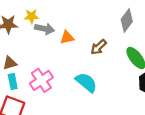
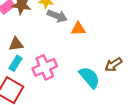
brown arrow: (99, 47) -> (113, 65), moved
cyan rectangle: (13, 82) -> (16, 63), turned 32

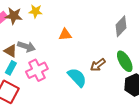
gray arrow: (57, 16) -> (26, 46), moved
brown triangle: (16, 44) -> (10, 51), turned 40

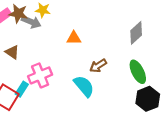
gray arrow: (26, 46) -> (31, 22), moved
brown arrow: (98, 65) -> (98, 66), moved
cyan rectangle: (11, 68) -> (22, 89), moved

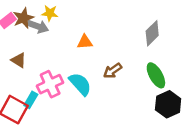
brown star: (18, 14) -> (23, 18), turned -30
cyan semicircle: (84, 86) -> (80, 84), moved

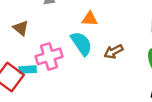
cyan semicircle: (80, 84) -> (81, 44), moved
cyan rectangle: (31, 100) -> (28, 70), turned 49

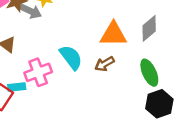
orange triangle: (90, 19) -> (113, 34), moved, size x1.6

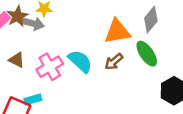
pink cross: (38, 72) -> (50, 67), moved
green ellipse: (149, 73) -> (147, 54), moved

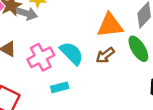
cyan rectangle: (33, 99) -> (60, 87), moved

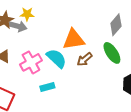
orange triangle: (110, 25) -> (74, 39), moved

